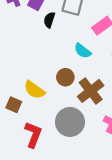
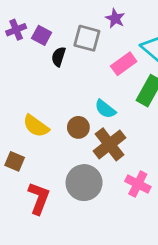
cyan semicircle: (83, 51) -> (105, 109), moved
yellow semicircle: (34, 90) -> (36, 126), moved

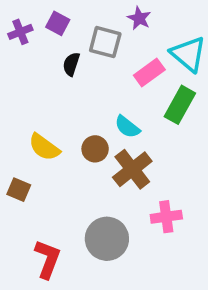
purple square: (42, 35) -> (58, 23), moved
gray circle: (84, 183) -> (107, 239), moved
pink cross: (138, 184) -> (166, 217), turned -35
red L-shape: (39, 198) -> (48, 259), moved

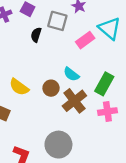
green rectangle: (180, 105) -> (104, 84), moved
pink cross: (166, 217) -> (107, 112), moved

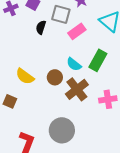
pink rectangle: (85, 40) -> (77, 31), moved
green rectangle: (104, 84) -> (98, 60), moved

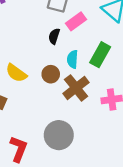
black semicircle: (41, 27) -> (54, 36), moved
cyan semicircle: (74, 64) -> (73, 59), turned 56

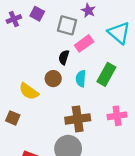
brown circle: (51, 74) -> (53, 79), moved
brown cross: (76, 88) -> (78, 119), moved, turned 30

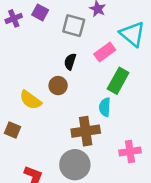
pink rectangle: (84, 43) -> (105, 52), moved
cyan semicircle: (81, 79) -> (105, 107), moved
pink cross: (117, 116) -> (130, 152), moved

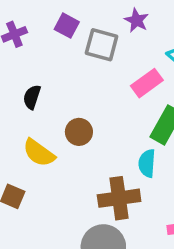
purple square: (40, 12) -> (67, 26), moved
black semicircle: (70, 62) -> (32, 97), moved

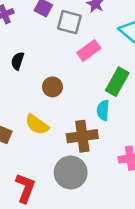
pink rectangle: (147, 83) -> (89, 51), moved
yellow semicircle: (39, 153) -> (37, 124), moved

